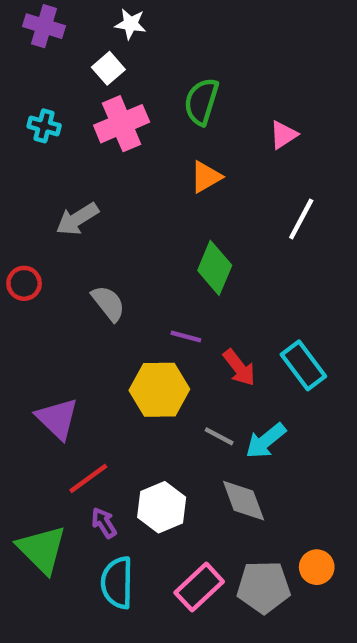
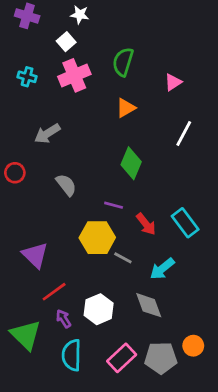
gray line: (219, 436) -> (123, 258), moved

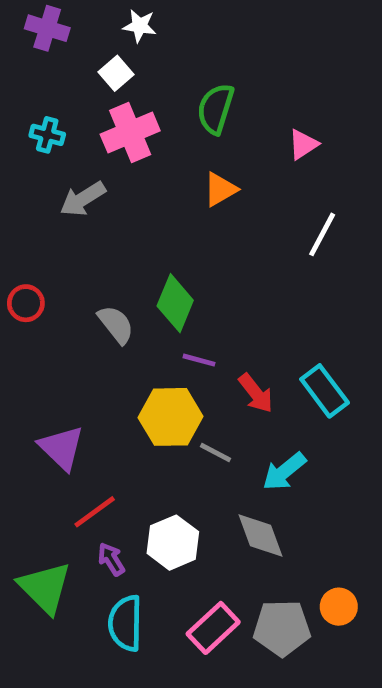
gray arrow: (47, 134) -> (83, 199), moved
green diamond: (131, 163) -> (175, 303), moved

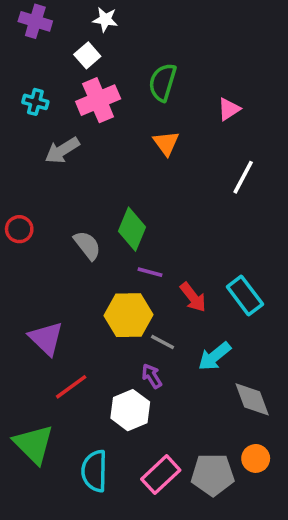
orange triangle: (220, 189) -> (166, 143), turned -36
gray diamond: (261, 535) -> (252, 399), moved
purple arrow: (111, 559) -> (152, 376), moved

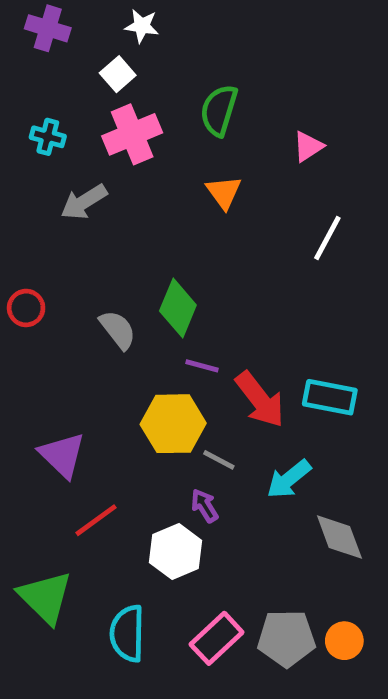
cyan rectangle: (245, 295) -> (330, 397), turned -42
red arrow: (193, 297) -> (260, 400), size x1.4
orange circle: (256, 458) -> (344, 641), moved

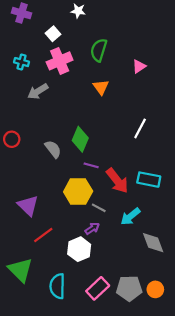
white star: (142, 26) -> (78, 11), moved
white line: (327, 238) -> (140, 128), moved
purple arrow: (204, 506) -> (92, 228), turned 88

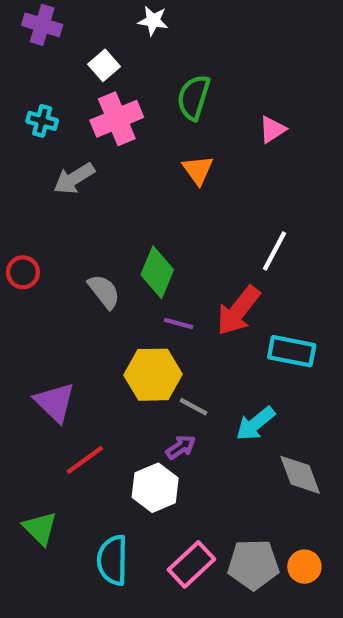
red arrow: (117, 181) -> (238, 311), moved, turned 76
green triangle: (20, 270) -> (40, 528), size x0.7

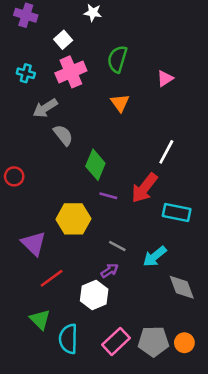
red circle: (23, 272) -> (14, 176), moved
gray semicircle: (104, 291) -> (63, 135), moved
yellow hexagon: (153, 375) -> (73, 219), moved
green triangle: (40, 528) -> (40, 320), moved

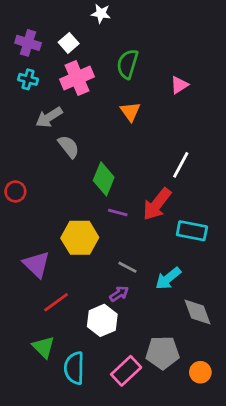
purple cross: (26, 15) -> (28, 43), moved
gray pentagon: (153, 341) -> (163, 353), moved

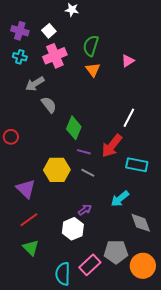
orange triangle: (130, 112) -> (93, 70), moved
gray line: (127, 267) -> (88, 173), moved
red line: (56, 302) -> (29, 220), moved
cyan semicircle: (74, 368) -> (63, 274), moved
orange circle: (200, 372) -> (143, 266), size x1.6

